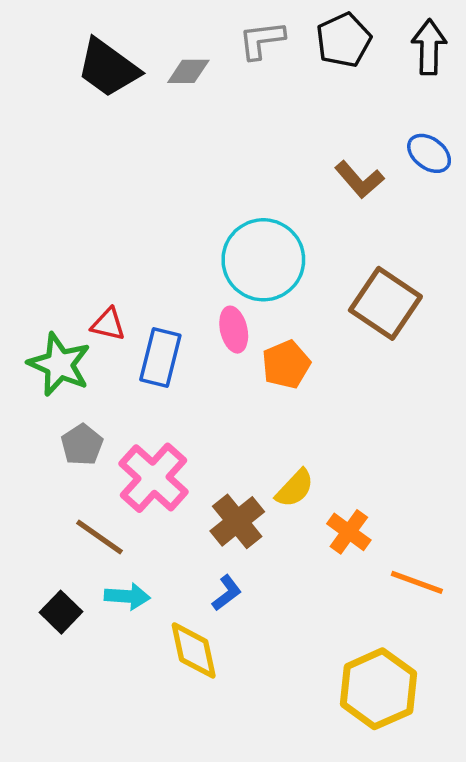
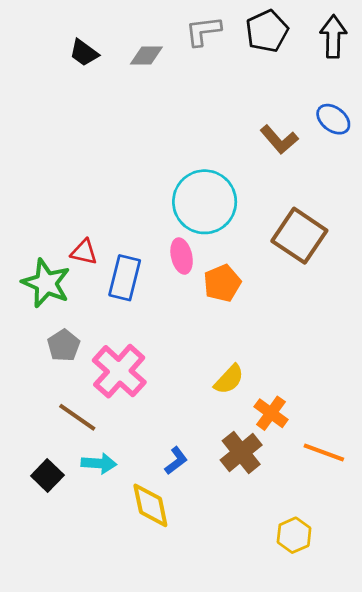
black trapezoid: (108, 68) -> (84, 53), size x0.6
brown cross: (237, 521) -> (241, 453), moved
yellow hexagon: (378, 689) -> (294, 535), size x0.6

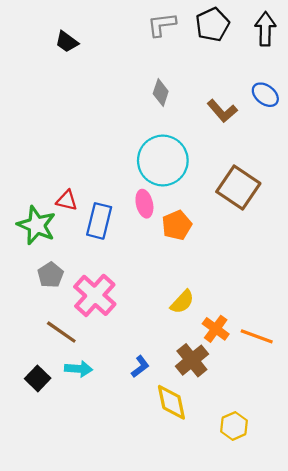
gray diamond: (146, 55) -> (161, 93), moved, turned -72
orange line: (324, 453) -> (257, 336), moved
yellow diamond: (150, 505) -> (171, 402), moved

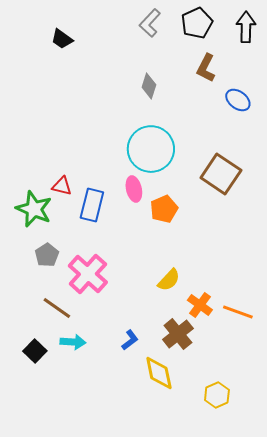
gray L-shape: (162, 25) -> (150, 23), turned -40
blue ellipse: (265, 95) -> (238, 100), moved
brown L-shape: (222, 111) -> (206, 68), moved, turned 68

